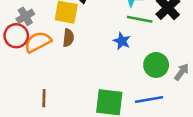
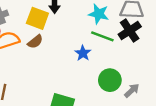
brown semicircle: (68, 38) -> (35, 42), turned 35

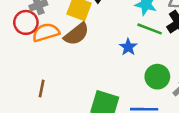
brown semicircle: (35, 42) -> (76, 34), size x1.5

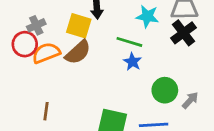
green line: (150, 29) -> (129, 42), moved

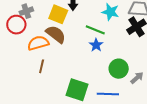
brown semicircle: (78, 52) -> (56, 34), turned -105
orange semicircle: (46, 53) -> (38, 43), moved
brown line: (46, 111) -> (42, 66), moved

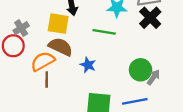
blue star: (96, 45) -> (88, 65), moved
brown line: (42, 66) -> (47, 79), moved
gray arrow: (137, 78) -> (153, 77), moved

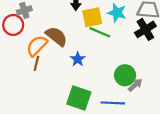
yellow square: (58, 24) -> (92, 17), moved, turned -35
orange semicircle: (43, 61) -> (37, 46), turned -30

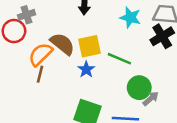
yellow square: (92, 17) -> (89, 46), moved
green line: (100, 32) -> (119, 59), moved

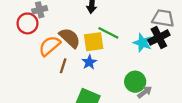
cyan star: (130, 17) -> (142, 43), moved
green line: (119, 59) -> (108, 33), moved
brown line: (40, 74) -> (63, 66), moved

